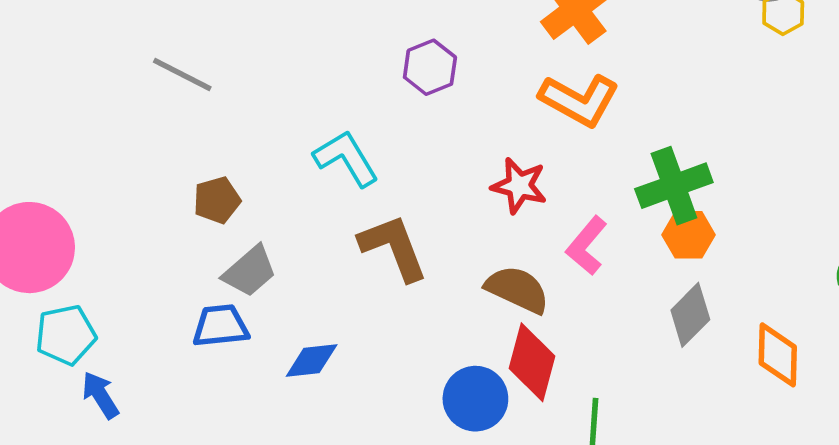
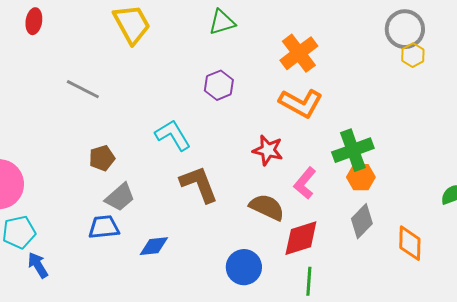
red diamond: (532, 362) -> (301, 238), moved, turned 57

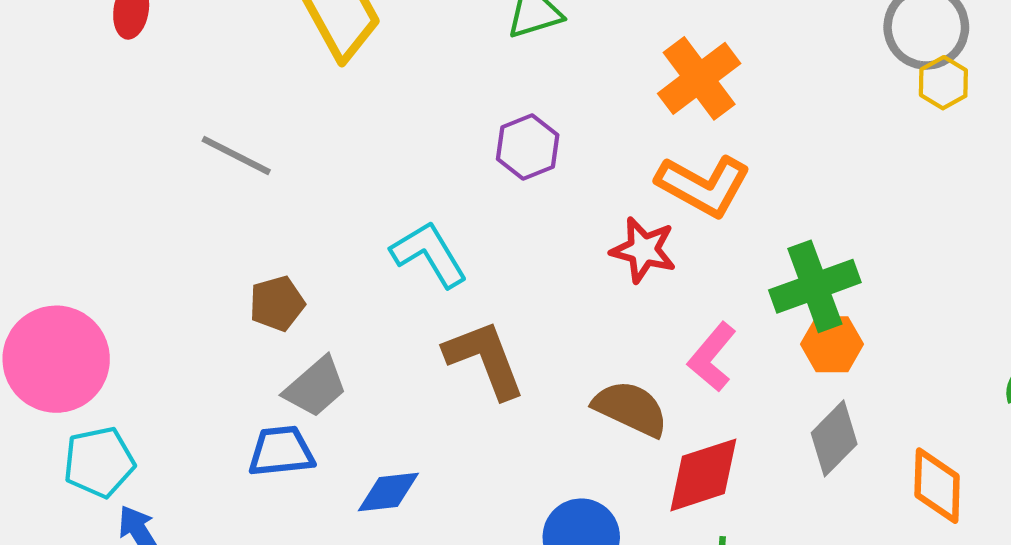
red star: (268, 150) -> (643, 250), moved

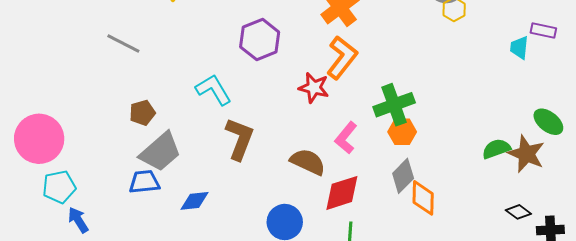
purple hexagon: (528, 147) -> (260, 40), size x1.4
orange L-shape: (703, 186) -> (342, 58), turned -81
brown L-shape: (485, 359) -> (240, 139), turned 42
gray trapezoid: (315, 387) -> (160, 152), size x1.4
orange diamond: (937, 486) -> (423, 198), moved

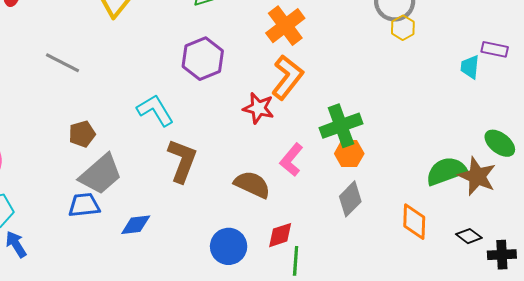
green semicircle: (496, 149) -> (446, 171), size x1.4
red diamond: (342, 193) -> (280, 235), moved, size x0.7
orange diamond: (423, 198) -> (414, 222), moved

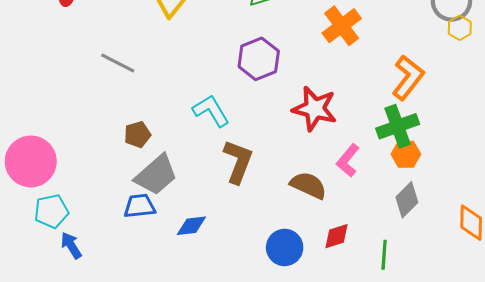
orange L-shape: (287, 77) -> (408, 78), moved
red star: (258, 108) -> (315, 109), size x1.4
green line: (296, 261) -> (384, 255), moved

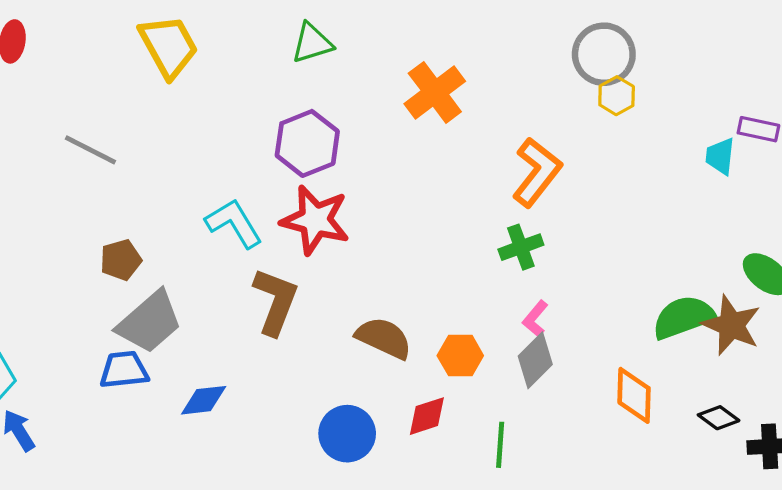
red star: (315, 109) -> (315, 220), moved
green cross: (398, 126) -> (521, 247), size x0.7
orange hexagon: (406, 154) -> (460, 356), moved
pink L-shape: (348, 160) -> (535, 319), moved, size x0.7

